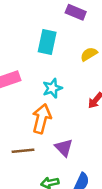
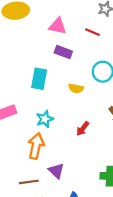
yellow semicircle: (89, 54) -> (76, 88), turned -136
brown line: (23, 151) -> (29, 182), moved

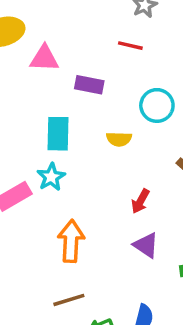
pink triangle: (58, 26) -> (44, 58), moved
cyan star: (45, 119) -> (51, 177), moved
purple triangle: (56, 171) -> (146, 245), moved

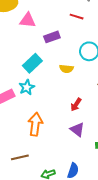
purple rectangle: (89, 85) -> (52, 37), turned -35
cyan rectangle: (58, 134) -> (32, 63), turned 42
brown line: (69, 300) -> (20, 157), moved

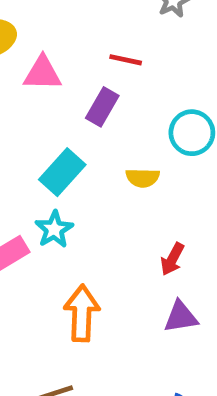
red line: (77, 17) -> (126, 60), moved
purple rectangle: (52, 37) -> (102, 107), turned -35
purple triangle: (77, 130) -> (181, 317), turned -42

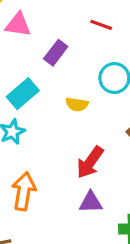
red line: (126, 60) -> (101, 25), moved
red arrow: (172, 259) -> (90, 162), size x1.5

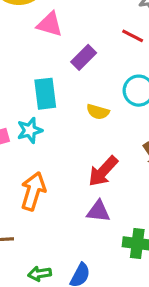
cyan rectangle: (23, 94) -> (45, 94), turned -64

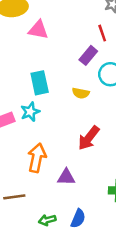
red line: (133, 36) -> (102, 33), turned 49
purple rectangle: (84, 57) -> (88, 55), moved
purple triangle: (98, 211) -> (66, 177), moved

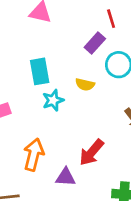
cyan star: (30, 112) -> (53, 100), moved
red arrow: (89, 138) -> (92, 152), moved

